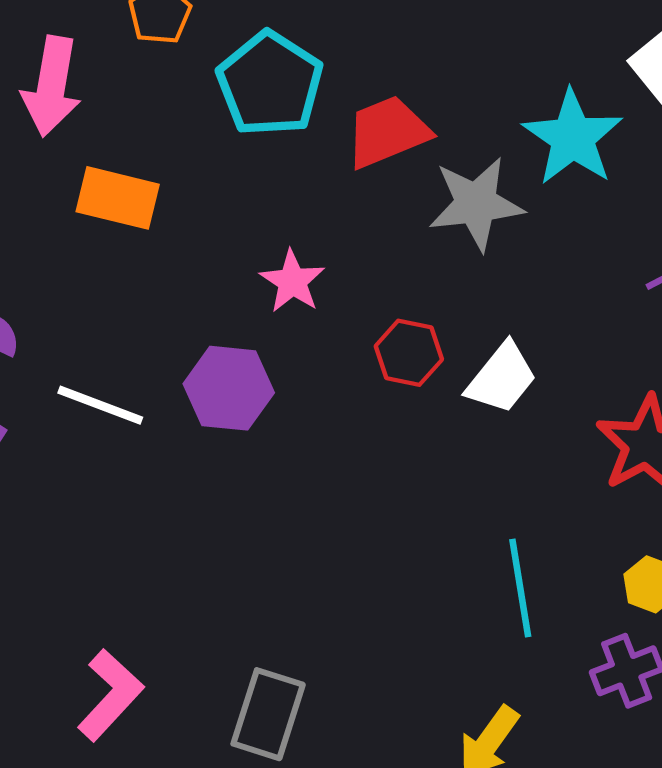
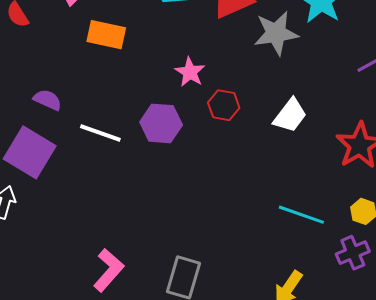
red hexagon: (409, 353) -> (224, 105), moved
cyan line: (520, 588) -> (301, 215), turned -60

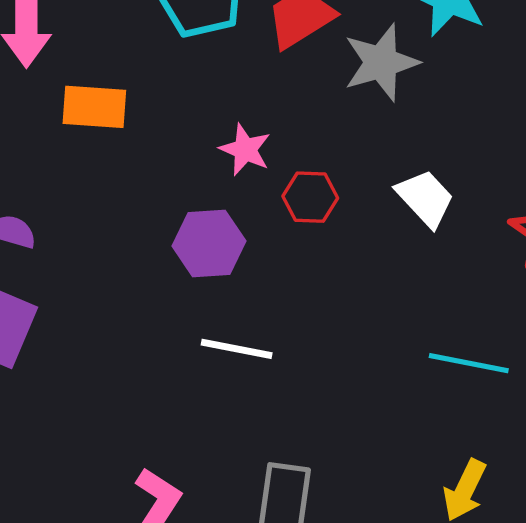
white trapezoid: (290, 116) -> (425, 198), turned -72
white line: (100, 133) -> (237, 349), moved

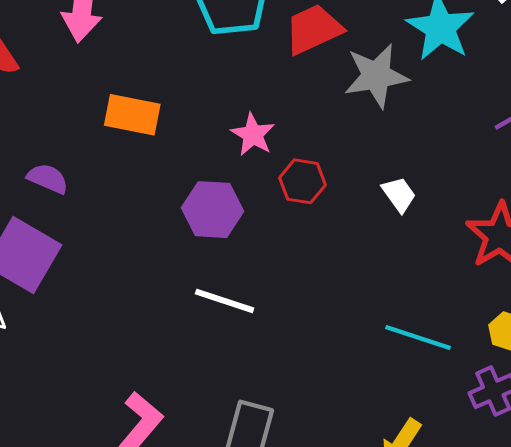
orange rectangle: (94, 107) -> (132, 115), moved
white trapezoid: (425, 198) -> (399, 194), size x0.7

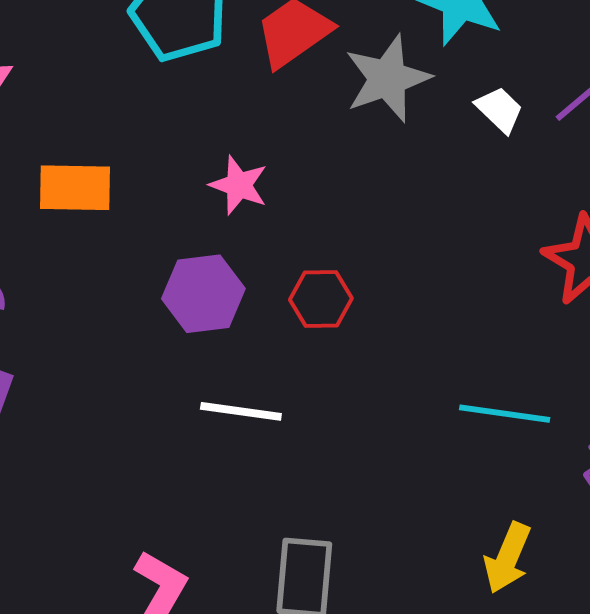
red hexagon: (303, 181) -> (321, 299), moved
white trapezoid: (399, 194) -> (500, 110), moved

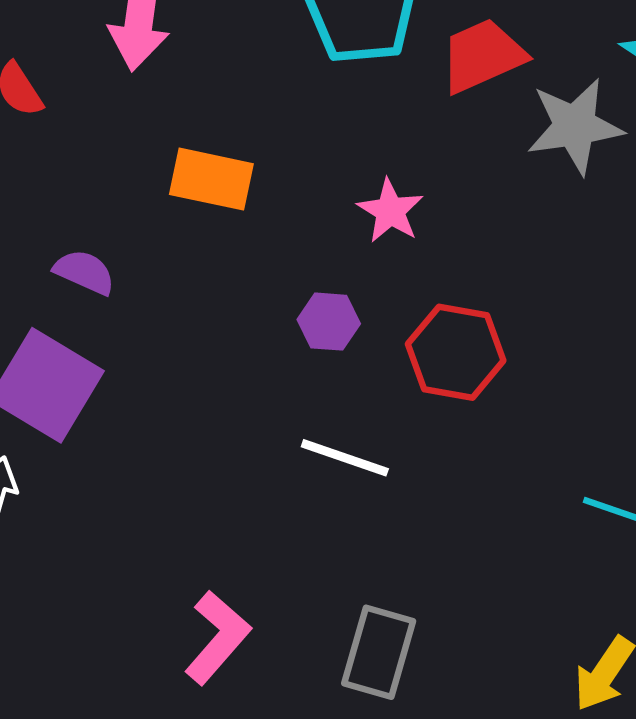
purple hexagon: (203, 294) -> (329, 322), size x0.7
red hexagon: (321, 299) -> (456, 352), size x1.4

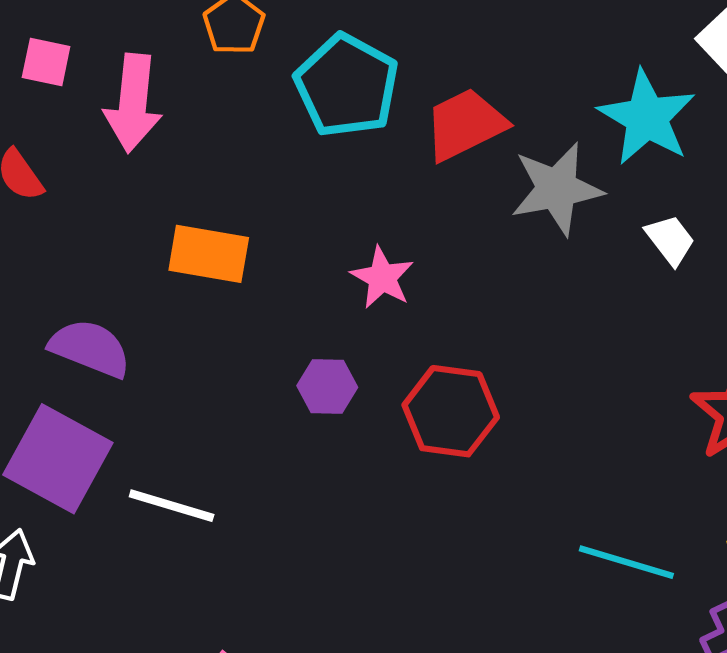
purple semicircle: (84, 272) -> (90, 348), size x1.4
white line: (345, 458) -> (172, 506), moved

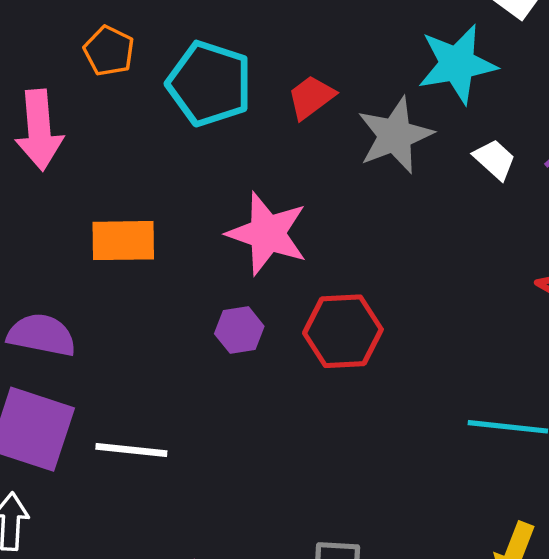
cyan star: (647, 118) -> (457, 64), turned -30
red trapezoid: (465, 125) -> (311, 97), size x0.7
pink star: (382, 278) -> (267, 234), size x1.6

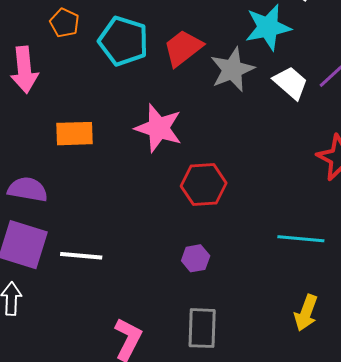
red trapezoid: (311, 97) -> (183, 48), size x1.4
white trapezoid: (495, 159) -> (291, 83), size x1.4
purple hexagon: (239, 330) -> (196, 258), moved

